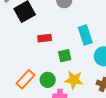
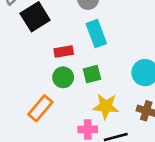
cyan rectangle: (85, 35) -> (96, 34), moved
green circle: (48, 80) -> (63, 77), moved

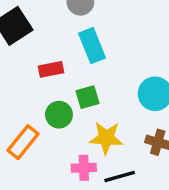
green circle: (63, 77) -> (59, 115), moved

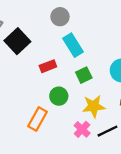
green square: (88, 97) -> (84, 75), moved
pink cross: (84, 168) -> (82, 129), turned -35

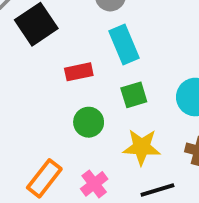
orange rectangle: (38, 119) -> (44, 178), moved
pink cross: (82, 129) -> (94, 184), moved

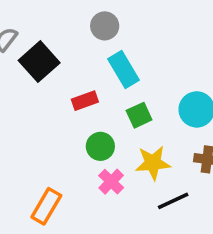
orange rectangle: (44, 178) -> (46, 206), moved
pink cross: (94, 184) -> (111, 182), moved

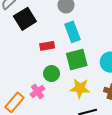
green square: (139, 115) -> (77, 60), size x1.5
pink cross: (111, 182) -> (37, 91), moved

